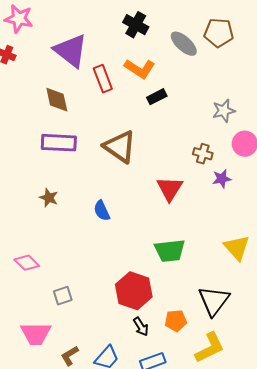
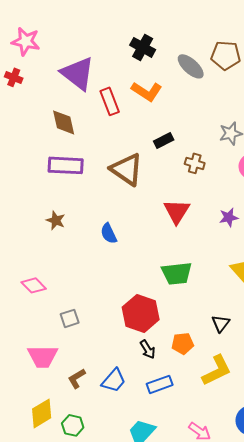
black rectangle: (157, 97) -> (164, 140), moved
brown cross: (203, 154) -> (195, 163), moved
purple star: (222, 179) -> (229, 217), moved
black triangle: (214, 301) -> (221, 323), size x0.6

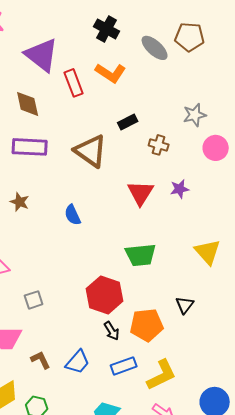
purple star: (229, 217) -> (180, 189), moved
orange pentagon: (183, 343) -> (147, 325), size x1.5
yellow L-shape: (217, 370) -> (162, 375), moved
brown L-shape: (77, 378) -> (41, 360), turned 95

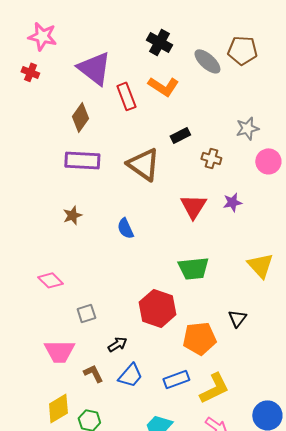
brown diamond: (28, 104) -> (80, 117), turned 48
brown star: (20, 202) -> (72, 215), turned 30
black arrow: (112, 331) -> (117, 344), moved, turned -90

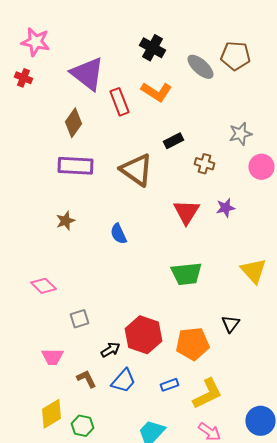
red hexagon: (157, 308) -> (144, 335), moved
pink trapezoid: (59, 351) -> (52, 357), size x0.7
blue rectangle: (176, 379) -> (170, 385), size x0.7

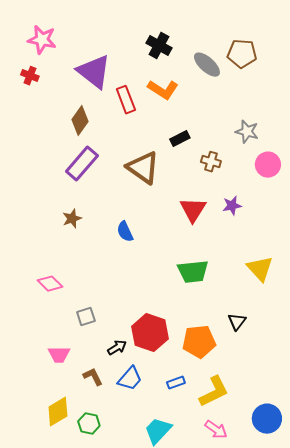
gray star: (240, 134) -> (247, 132), turned 30
purple rectangle: (76, 166) -> (82, 164), turned -52

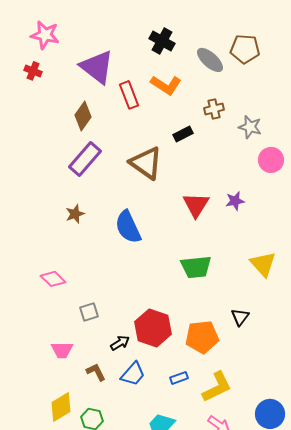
brown cross: (211, 162) -> (214, 109), moved, turned -30
blue semicircle: (125, 232) -> (128, 227), size x1.6

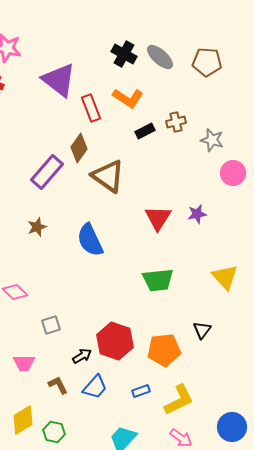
gray ellipse: (210, 60) -> (160, 57), moved
brown diamond: (83, 116) -> (79, 148), moved
black rectangle: (183, 134) -> (145, 131), moved

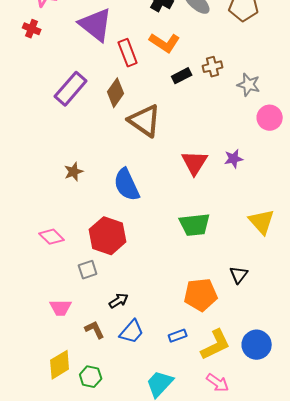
purple rectangle: (47, 172) -> (71, 89), moved
red hexagon: (115, 341) -> (108, 236), moved
blue circle: (232, 427) -> (257, 345), moved

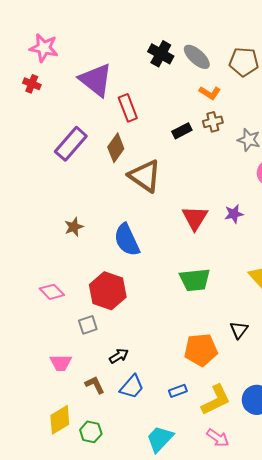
orange L-shape: (165, 43) -> (210, 93), moved, size x0.7

